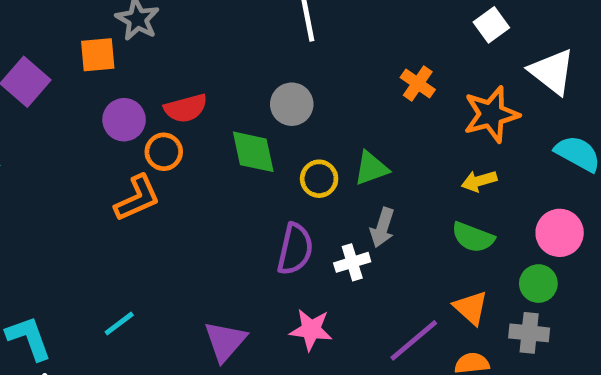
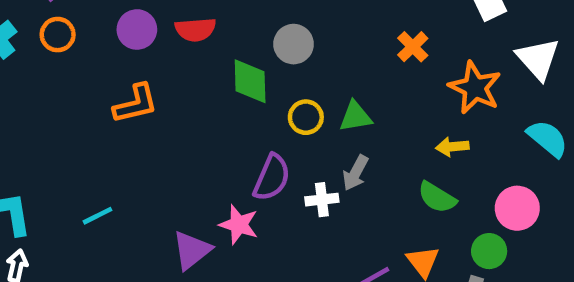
orange star: (491, 114) -> (475, 88), turned 30
orange circle: (164, 152) -> (58, 35), moved
pink star: (311, 330) -> (239, 225), moved

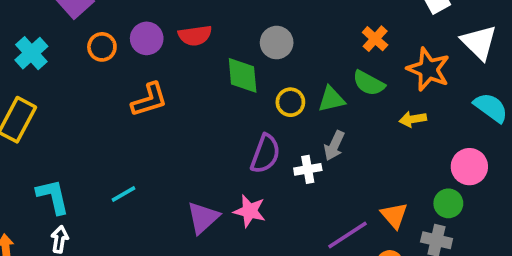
orange circle: (58, 35) -> (102, 47), moved
green semicircle: (437, 197) -> (369, 83), moved
pink star: (239, 225) -> (250, 211), moved

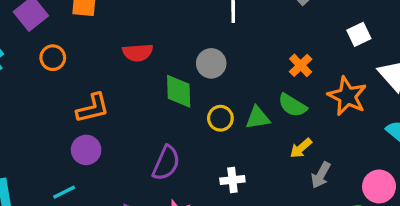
purple circle: (147, 38) -> (86, 150), moved
yellow arrow: (413, 119) -> (301, 148), moved, turned -35
gray arrow: (334, 146) -> (321, 175), moved
purple semicircle: (265, 154) -> (166, 163), moved

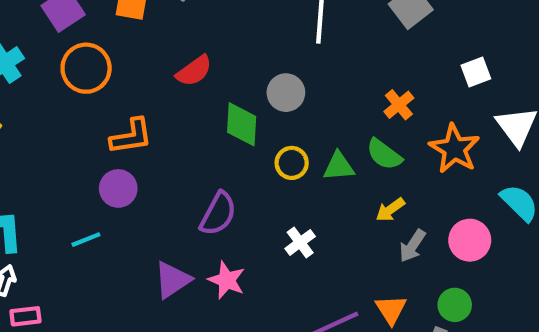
red semicircle: (138, 53) -> (194, 71), turned -36
orange circle: (53, 58) -> (86, 68), size x1.5
white cross: (232, 180) -> (300, 242), turned -35
pink circle: (379, 186) -> (470, 240), moved

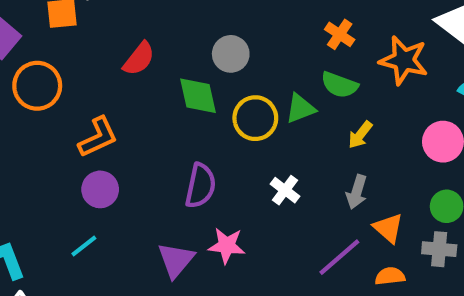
yellow circle: (292, 163) -> (255, 118), size x1.4
gray arrow: (412, 246) -> (357, 192), moved

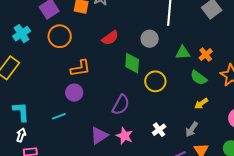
gray circle: (231, 54) -> (150, 39), moved
green triangle: (300, 108) -> (183, 53), moved
white cross: (285, 190) -> (159, 130), moved

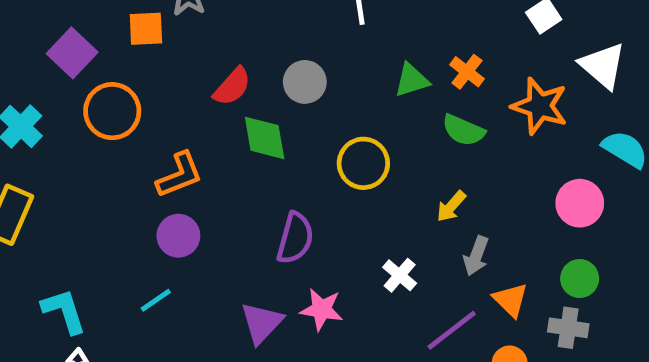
gray circle: (150, 39) -> (305, 82), moved
green diamond: (132, 63) -> (265, 138), moved
yellow arrow: (201, 104) -> (451, 206), moved

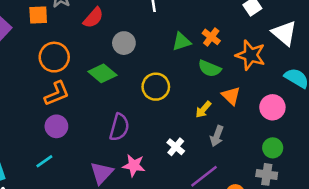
red semicircle: (232, 87) -> (93, 18), moved
orange circle: (112, 111) -> (54, 57), moved
green diamond: (265, 138) -> (102, 73), turned -40
orange triangle: (511, 300) -> (231, 96), moved

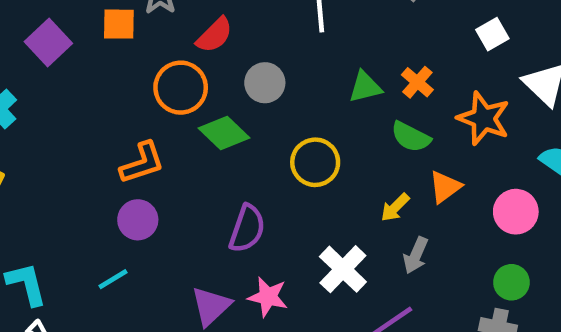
orange circle: (54, 57) -> (181, 88), moved
orange triangle: (231, 96) -> (445, 187), turned 36
white cross: (176, 147) -> (343, 269), size x1.5

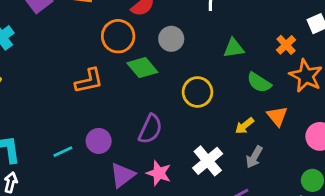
orange cross: (417, 82) -> (286, 45), moved
orange triangle: (445, 187) -> (277, 116), turned -40
purple circle: (138, 220) -> (99, 141), moved

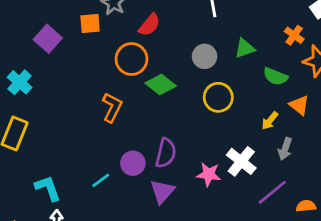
gray circle: (171, 39) -> (205, 56), moved
orange L-shape: (89, 81) -> (112, 107), turned -40
purple semicircle: (150, 129) -> (166, 153), moved
pink star: (159, 173) -> (209, 174), moved

